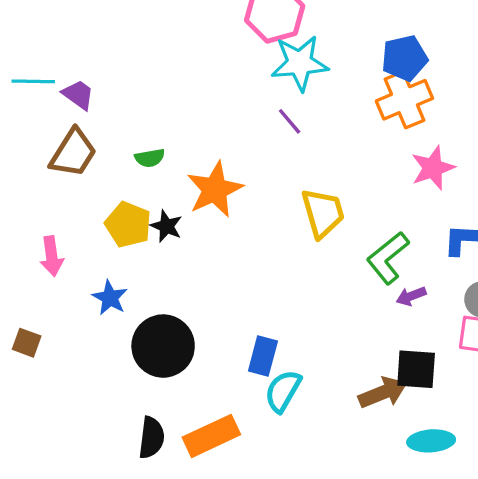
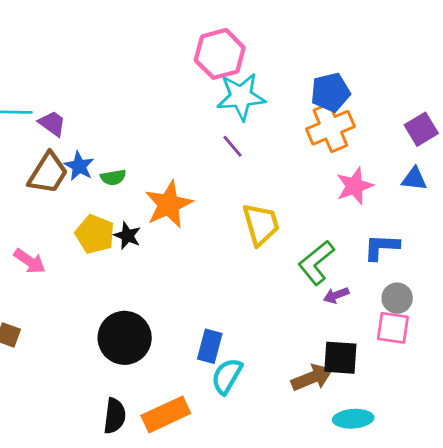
pink arrow: (52, 256) -> (29, 261), turned -48
blue star: (110, 298) -> (79, 166), moved

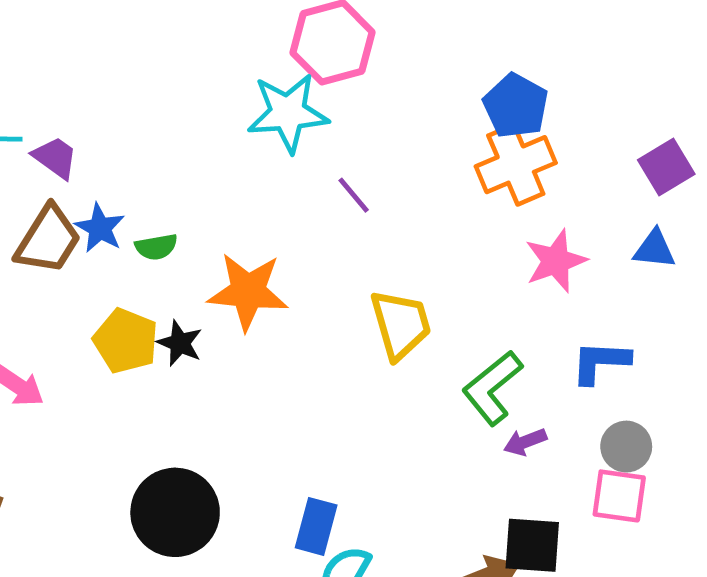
blue pentagon: (330, 92) -> (516, 106), turned -30
cyan star: (241, 97) -> (288, 113), moved
orange star: (169, 204) -> (248, 291), turned 30

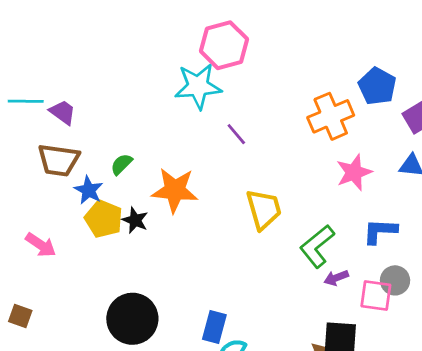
blue pentagon: (516, 106) -> (377, 86), moved
blue star: (100, 228) -> (89, 190), moved
brown trapezoid: (48, 240) -> (59, 160), turned 66
green semicircle: (156, 247) -> (121, 164), turned 145
pink square: (619, 496) -> (376, 295), moved

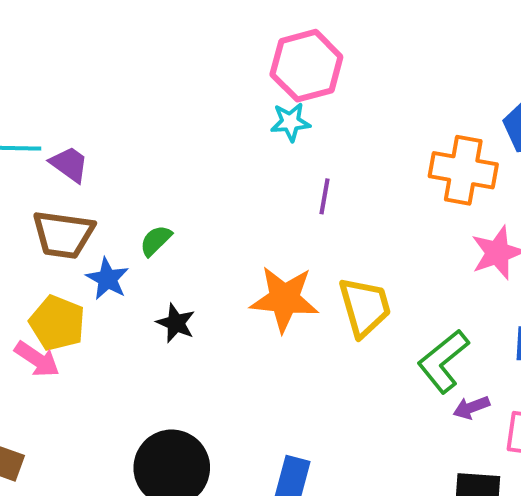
cyan star: (198, 86) -> (290, 122), moved, size x0.6
orange cross: (331, 116) -> (463, 170), turned 33
purple line: (236, 134) -> (325, 196), turned 50
orange star: (175, 190) -> (284, 299), moved
yellow pentagon: (104, 219) -> (57, 323), moved

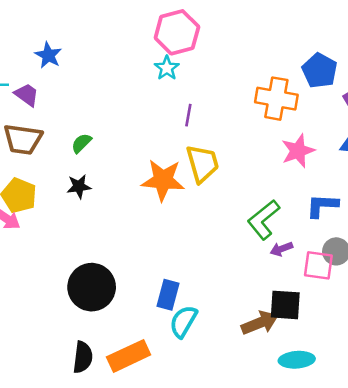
cyan star: (290, 122) -> (167, 68), turned -30
blue star: (107, 279) -> (48, 55), moved
yellow trapezoid: (365, 307) -> (202, 164), moved
black star: (176, 323) -> (79, 186), moved, turned -30

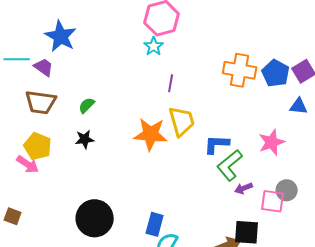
blue star: (48, 55) -> (61, 36), size x1.5
blue pentagon: (320, 71) -> (276, 73), moved
pink star: (298, 151) -> (272, 142), moved
blue L-shape: (322, 206) -> (217, 144), moved

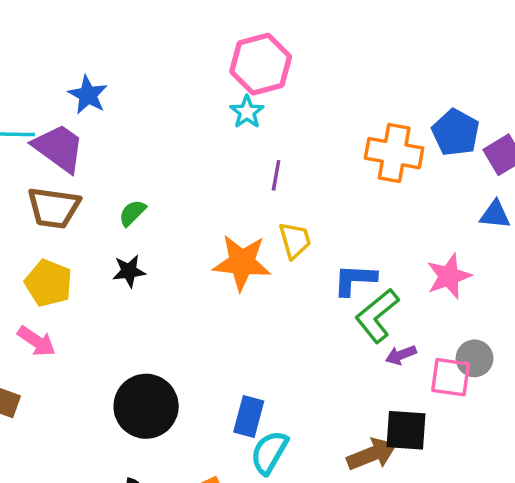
blue star: (61, 36) -> (88, 95), size x0.7
purple trapezoid: (44, 67) -> (59, 148), size x1.6
blue pentagon: (276, 73) -> (456, 133), moved
yellow trapezoid: (182, 121) -> (295, 240), size x0.7
pink arrow: (28, 164) -> (37, 341), moved

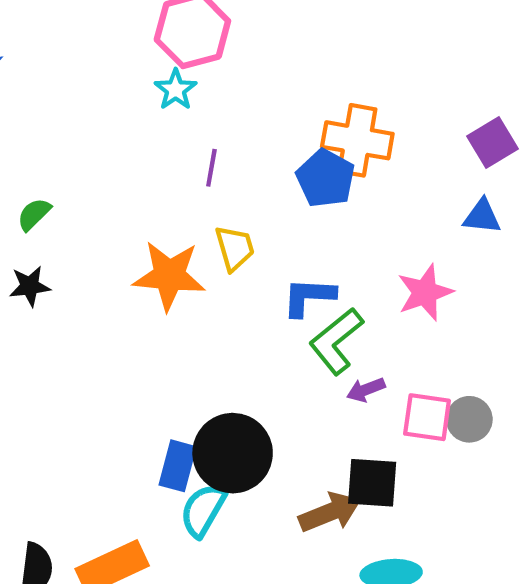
blue pentagon: (456, 133) -> (326, 178), moved
gray circle: (474, 358) -> (469, 419), moved
black circle: (146, 406) -> (233, 453), moved

